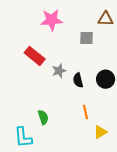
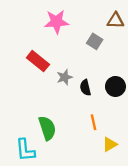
gray square: (87, 38) -> (95, 41), turned 32
green semicircle: (43, 117) -> (47, 128), size x1.5

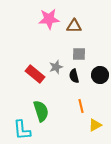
brown triangle: (115, 21) -> (74, 26), moved
gray square: (95, 41) -> (79, 54), moved, turned -32
red rectangle: (38, 61) -> (35, 74), moved

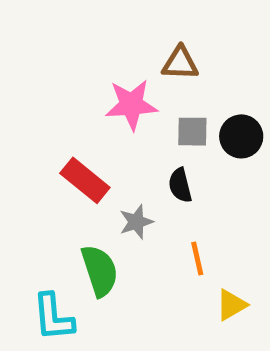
pink star: (49, 19) -> (131, 105), moved
gray star: (56, 67) -> (136, 222), moved
black circle: (100, 75) -> (241, 136), moved

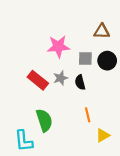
brown triangle: (180, 63) -> (102, 31), moved
gray star: (136, 222) -> (61, 78), moved

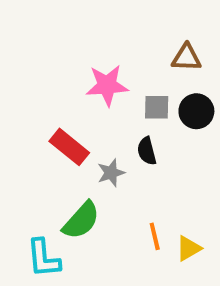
gray star: (61, 78) -> (111, 173), moved
orange line: (88, 115) -> (155, 236), moved
green semicircle: (44, 120) -> (81, 220), turned 60

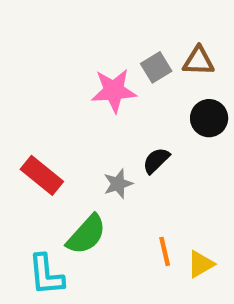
gray square: (157, 107) -> (156, 67), moved, turned -32
red rectangle: (69, 147) -> (42, 175), moved
black semicircle: (147, 151) -> (156, 160), turned 60

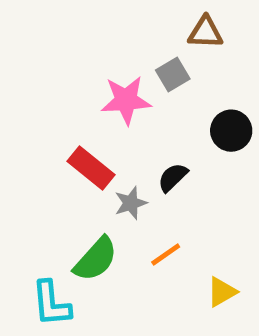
brown triangle: (198, 61) -> (205, 32), moved
red rectangle: (42, 175) -> (91, 168), moved
orange line: (165, 251) -> (166, 254), moved, turned 68

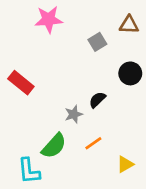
brown triangle: (205, 32) -> (129, 25), moved
pink star: (126, 100) -> (49, 19), moved
red rectangle: (91, 168) -> (21, 83), moved

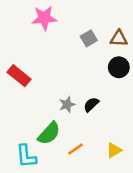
brown triangle: (129, 25) -> (119, 38), moved
black semicircle: (97, 100) -> (91, 105), moved
orange line: (93, 143) -> (76, 149), moved

